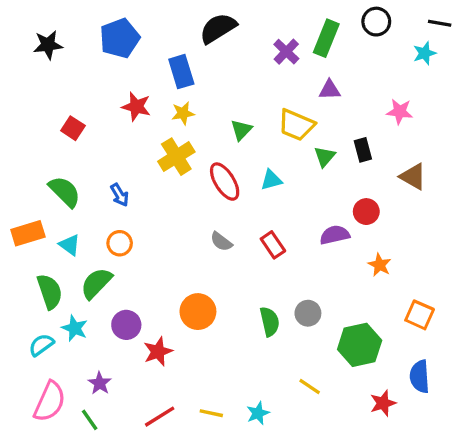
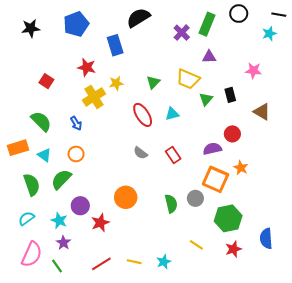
yellow star: (183, 113) -> (116, 83), moved
yellow cross: (176, 157) -> (94, 97), moved
orange square: (420, 315) -> (215, 179), moved, size x1.4
cyan star: (75, 328) -> (59, 221), moved
red star: (383, 403) -> (233, 249), moved

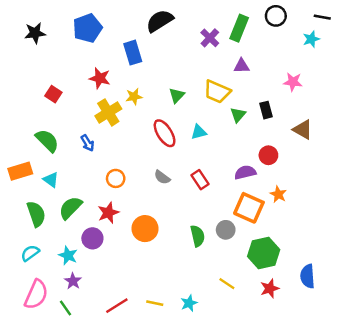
orange circle: (76, 154) -> (116, 178), moved
red star: (100, 223) -> (108, 213), moved

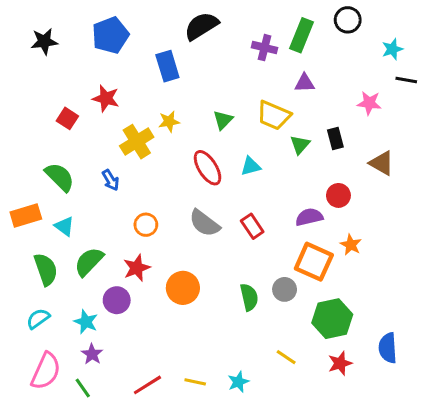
black line: (322, 17) -> (406, 80), moved
purple cross: (210, 38) -> (265, 48), turned -30
red star: (100, 78) -> (106, 98), moved
gray semicircle: (162, 177) -> (204, 223), size x1.5

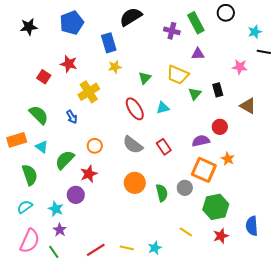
green rectangle: (301, 35) -> (196, 23), turned -50
yellow star: (169, 122) -> (115, 67), moved
green semicircle: (89, 262) -> (65, 160), moved
orange circle: (183, 288) -> (135, 183), moved

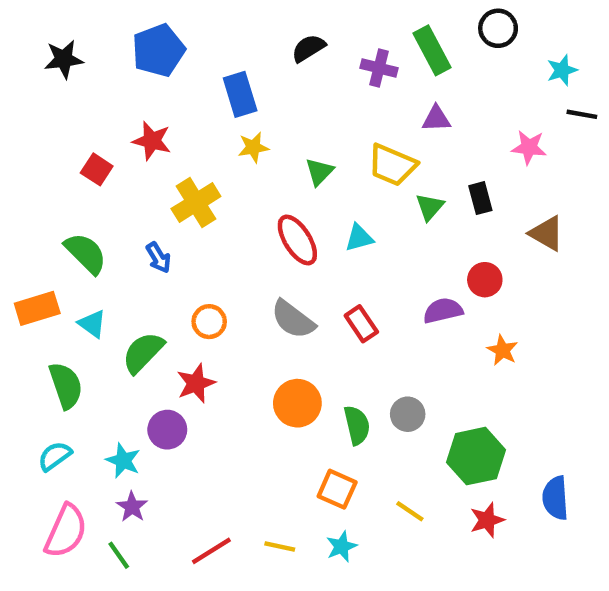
black semicircle: (131, 17) -> (308, 48), moved, size x0.7
orange square: (204, 170) -> (337, 489), moved, size x0.7

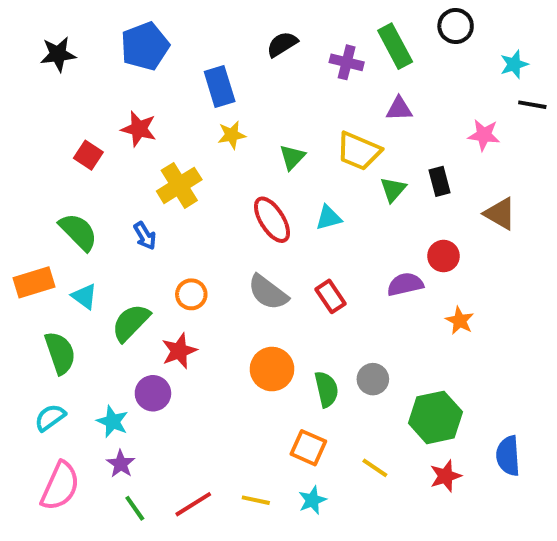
green line: (119, 555) -> (135, 508), moved

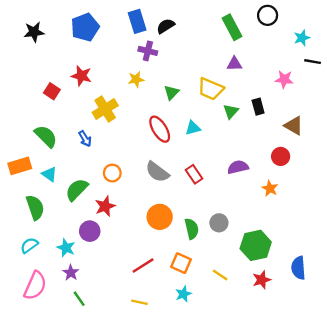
purple cross: (347, 62) -> (148, 51), moved
blue rectangle: (220, 87) -> (137, 21), moved
red circle: (443, 256) -> (281, 156), moved
yellow line: (256, 500) -> (140, 302), moved
red line: (193, 504) -> (143, 265), moved

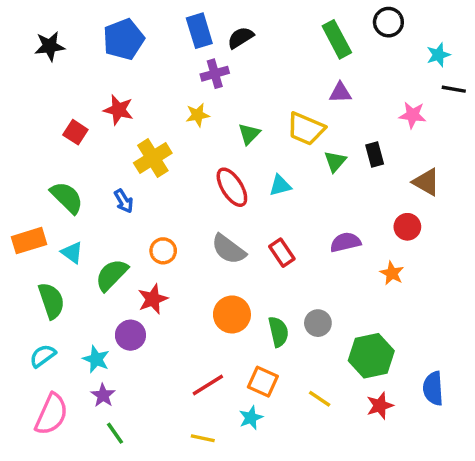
purple cross: (148, 51) -> (215, 74), turned -30
cyan star: (183, 294) -> (251, 418), moved

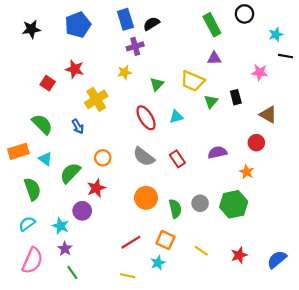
green hexagon: (371, 356) -> (234, 204), moved
blue semicircle: (433, 388) -> (277, 259), moved, turned 54

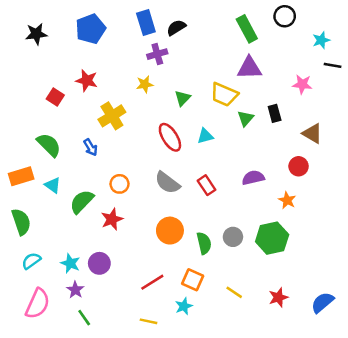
purple triangle: (214, 58) -> (249, 68), size x1.5
green semicircle: (32, 189) -> (21, 222), moved
purple circle: (82, 211) -> (99, 263), moved

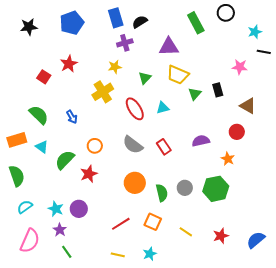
purple triangle: (249, 68) -> (169, 47), moved
red star: (87, 81) -> (69, 64), turned 30
yellow cross: (112, 116) -> (103, 92), moved
cyan star: (184, 306) -> (150, 254), moved

